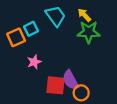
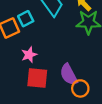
red square: (56, 85) -> (37, 78), moved

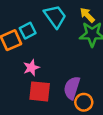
purple semicircle: (69, 75) -> (72, 88), turned 45

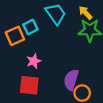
red square: (40, 91) -> (29, 85), moved

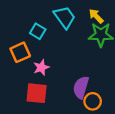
cyan square: (30, 27) -> (38, 31), turned -32
orange square: (15, 36) -> (20, 52), moved

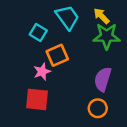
orange square: (20, 52) -> (57, 55), moved
purple semicircle: (81, 87) -> (103, 79), moved

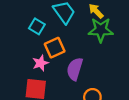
purple semicircle: (103, 79) -> (75, 69), moved

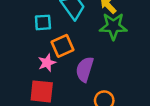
cyan square: (37, 26) -> (43, 22), turned -35

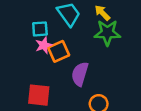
pink star: (47, 63) -> (44, 45), moved

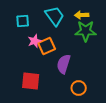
yellow arrow: (102, 13) -> (82, 15), turned -48
cyan square: (40, 29) -> (23, 21), moved

